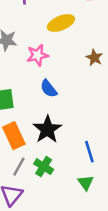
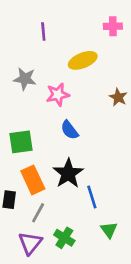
blue line: (89, 152) -> (92, 197), moved
green cross: (44, 167) -> (64, 238), moved

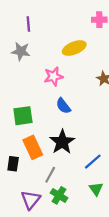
purple line: (43, 32) -> (28, 24), moved
gray star: (25, 79) -> (21, 51), moved
blue line: (92, 197) -> (93, 162), moved, turned 66
gray line: (38, 213) -> (50, 175), moved

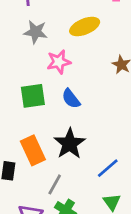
gray star: (21, 51) -> (36, 32), moved
green square: (23, 116) -> (33, 96), moved

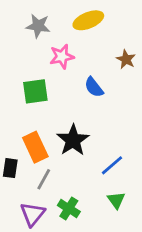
blue semicircle: (71, 99) -> (94, 87), moved
gray line: (55, 184) -> (44, 179), moved

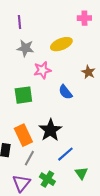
blue line: (112, 165) -> (65, 154), moved

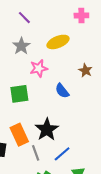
purple line: (19, 22) -> (24, 18), moved, turned -40
gray star: (25, 48) -> (21, 46), turned 30
gray line: (29, 158) -> (36, 153), moved, turned -49

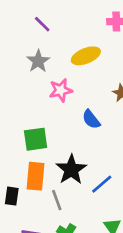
green square: (19, 94) -> (36, 139), moved
orange rectangle: (19, 135) -> (36, 176), turned 30
blue line: (62, 154) -> (102, 184), moved

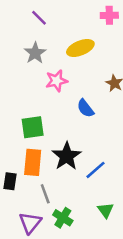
gray line: (57, 200) -> (45, 194), moved

